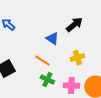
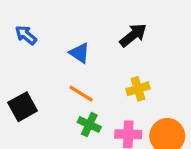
blue triangle: (52, 39) -> (79, 53), moved

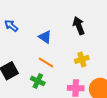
black arrow: (133, 35) -> (79, 26), turned -72
green cross: (89, 125) -> (38, 81), moved

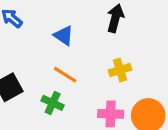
black arrow: (79, 26) -> (115, 18), turned 36

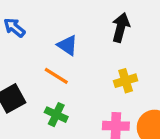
orange line: (65, 75) -> (56, 76), moved

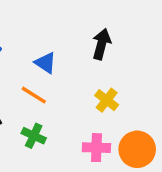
yellow cross: (126, 81) -> (107, 100), turned -35

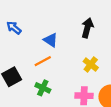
orange line: (34, 95) -> (43, 61), turned -60

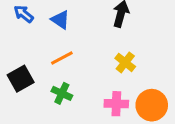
blue triangle: (51, 40) -> (60, 20), moved

